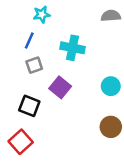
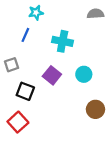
gray square: (34, 65) -> (12, 65), moved
cyan circle: (111, 86) -> (84, 74), moved

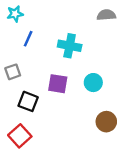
cyan star: (36, 13) -> (15, 14), moved
purple square: (52, 75) -> (58, 84), turned -30

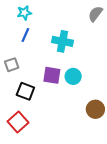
cyan star: (15, 14) -> (24, 13), moved
gray semicircle: (106, 15) -> (95, 14), turned -49
cyan circle: (93, 83) -> (73, 76), moved

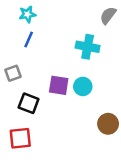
cyan cross: (63, 41) -> (88, 47), moved
red square: (18, 122) -> (20, 138), turned 36

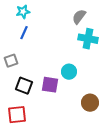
gray semicircle: (108, 15) -> (79, 17), moved
cyan cross: (88, 47) -> (88, 39), moved
purple square: (59, 85) -> (50, 85), moved

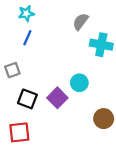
gray semicircle: (79, 17) -> (81, 22), moved
purple square: (50, 85) -> (57, 98), turned 36

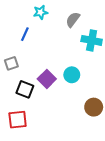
cyan star: (26, 13) -> (41, 12), moved
purple square: (57, 98) -> (47, 79), moved

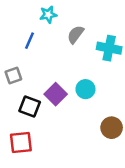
gray semicircle: (73, 20) -> (76, 34), moved

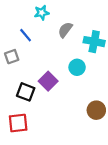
blue line: (30, 41) -> (26, 35), turned -64
gray square: (13, 75) -> (12, 57), moved
cyan circle: (85, 89) -> (77, 67), moved

